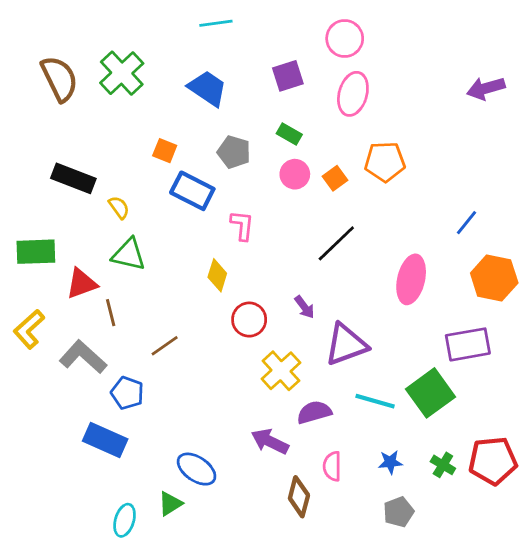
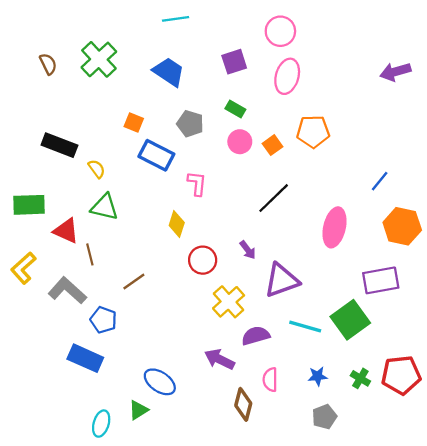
brown semicircle: (59, 79) -> (48, 64), size x0.6
red triangle: (82, 284) -> (66, 231), turned 44

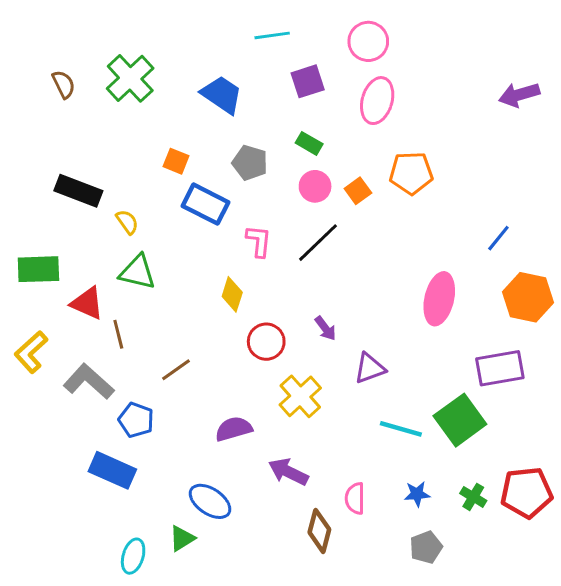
cyan line: (176, 19) -> (272, 35), moved
black line: (274, 198) -> (318, 243), moved
purple triangle: (282, 280) -> (370, 368), size x0.7
purple semicircle: (256, 336) -> (234, 429), moved

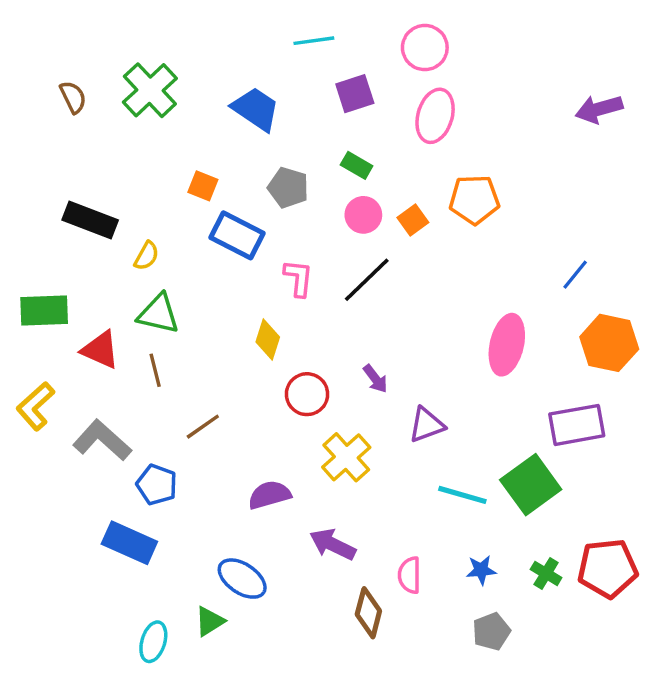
yellow semicircle: (127, 222) -> (147, 256), turned 65
brown line: (118, 334) -> (155, 370), moved

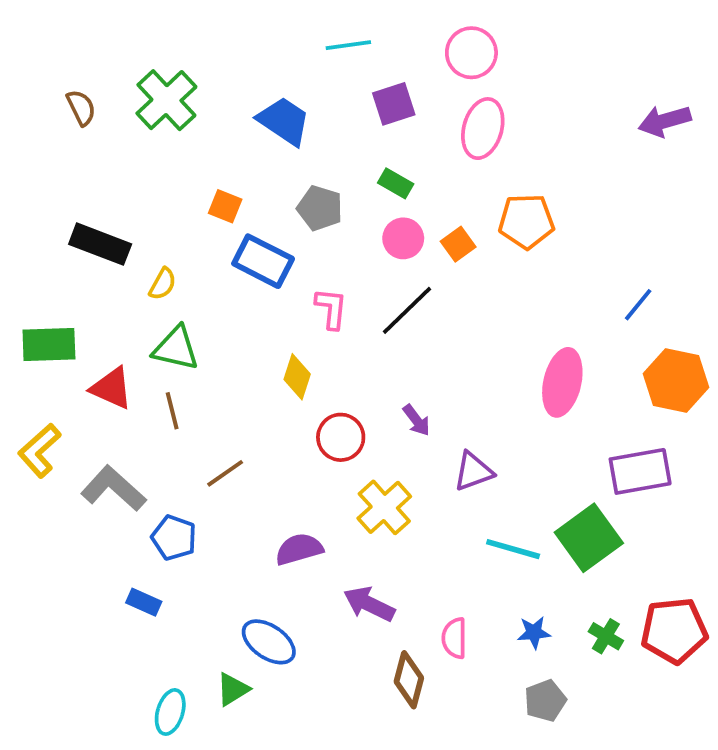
blue rectangle: (129, 543) -> (144, 602), size x0.6

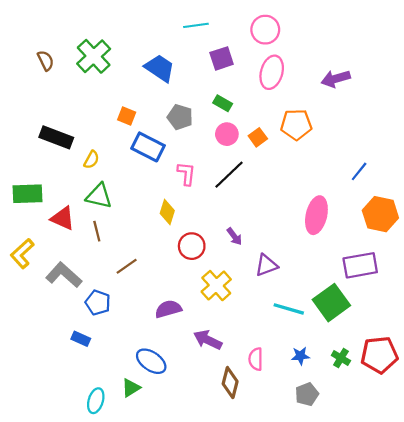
purple arrow: (665, 121) -> (336, 79), moved

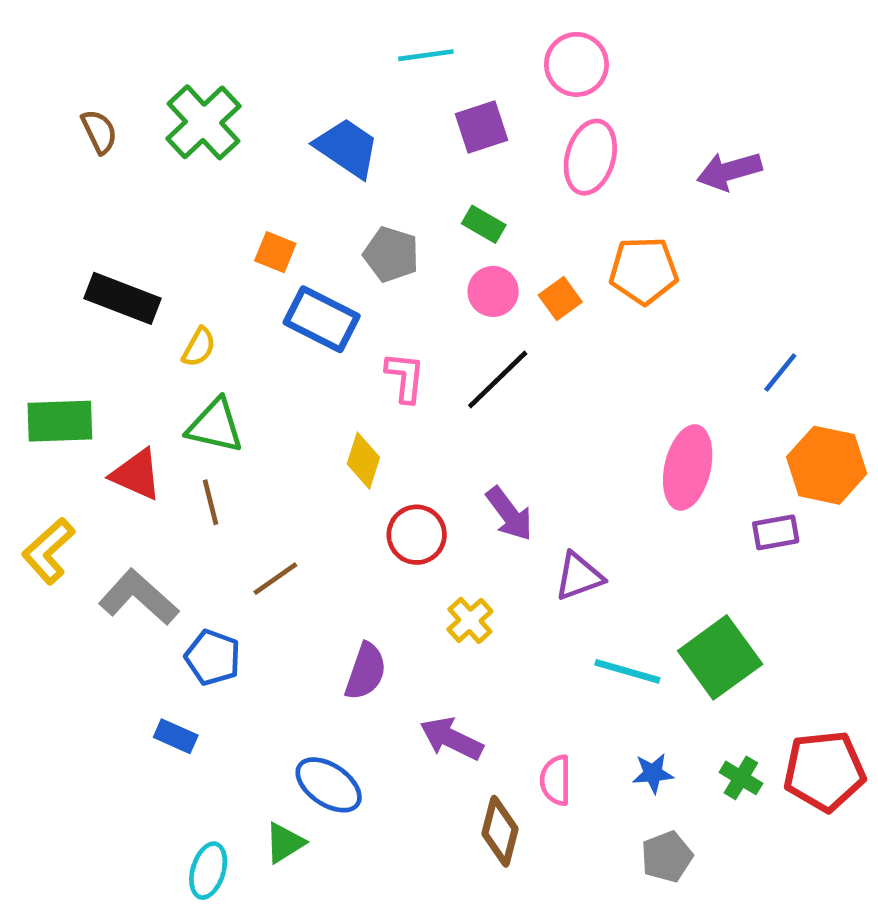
purple arrow: (234, 236) -> (509, 514), size x1.4
purple rectangle: (360, 265) -> (776, 532), moved, size x0.6
yellow cross: (216, 286) -> (470, 620), size x0.7
purple semicircle: (168, 309) -> (366, 671), turned 125

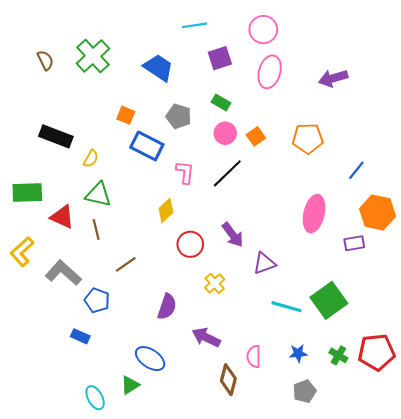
orange pentagon: (644, 271) -> (308, 139), moved
yellow diamond: (363, 461) -> (166, 210), turned 30
cyan ellipse: (208, 871) -> (95, 398), turned -45

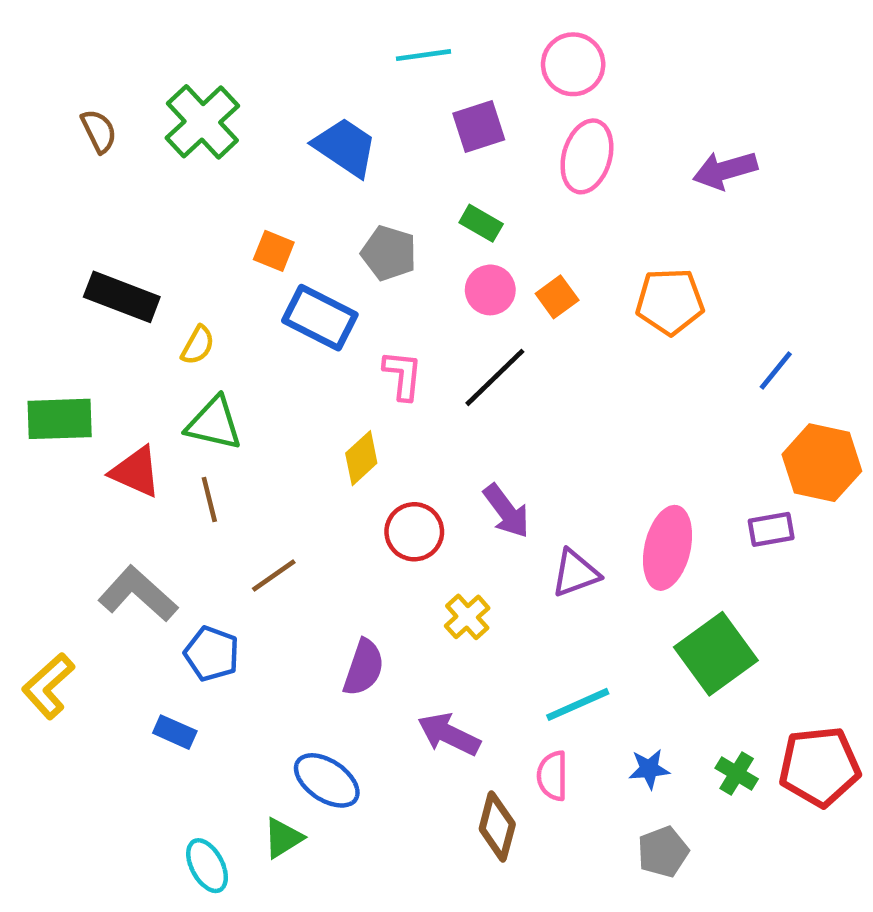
pink ellipse: (314, 214) -> (668, 548), moved
yellow L-shape: (22, 252) -> (48, 686), moved
cyan line: (287, 307) -> (578, 704), moved, turned -40

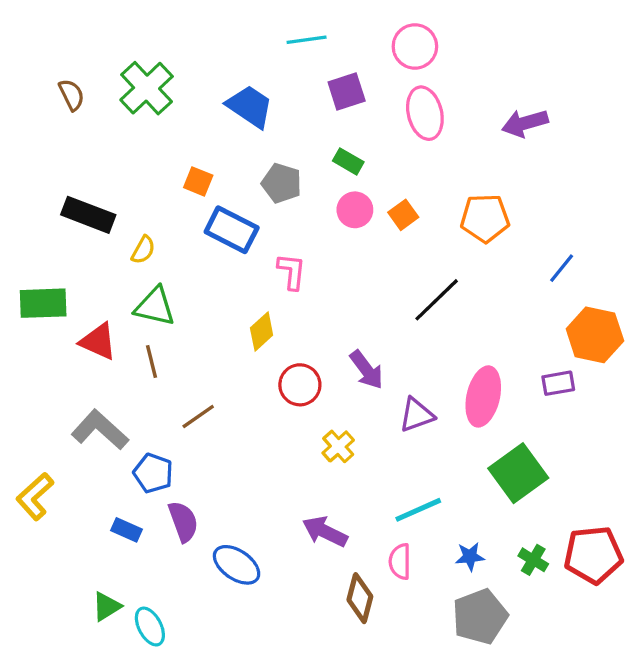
pink ellipse: (587, 156) -> (425, 113), turned -30
black line: (495, 377) -> (437, 300), moved
purple semicircle: (364, 668) -> (183, 521), moved, turned -39
green triangle: (283, 838) -> (107, 607), moved
gray pentagon: (663, 852) -> (480, 617), size x1.5

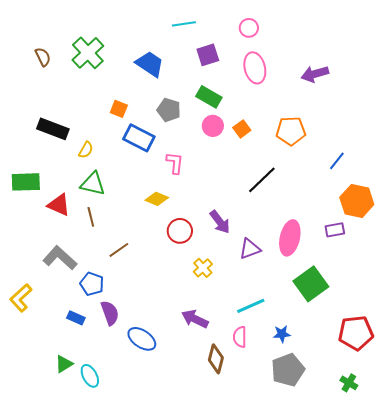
pink circle: (415, 46) -> (249, 28), size x0.7
green rectangle: (348, 161) -> (209, 97), size x1.4
yellow diamond: (262, 331) -> (157, 199), turned 65
green cross: (533, 560) -> (349, 383), moved

